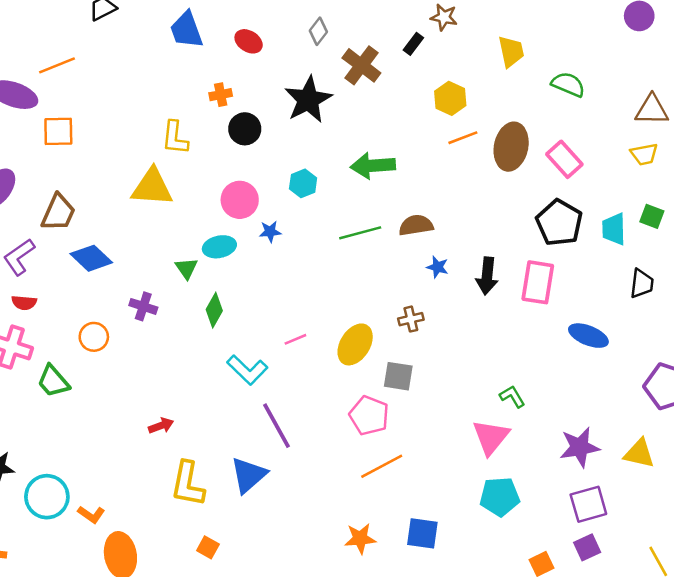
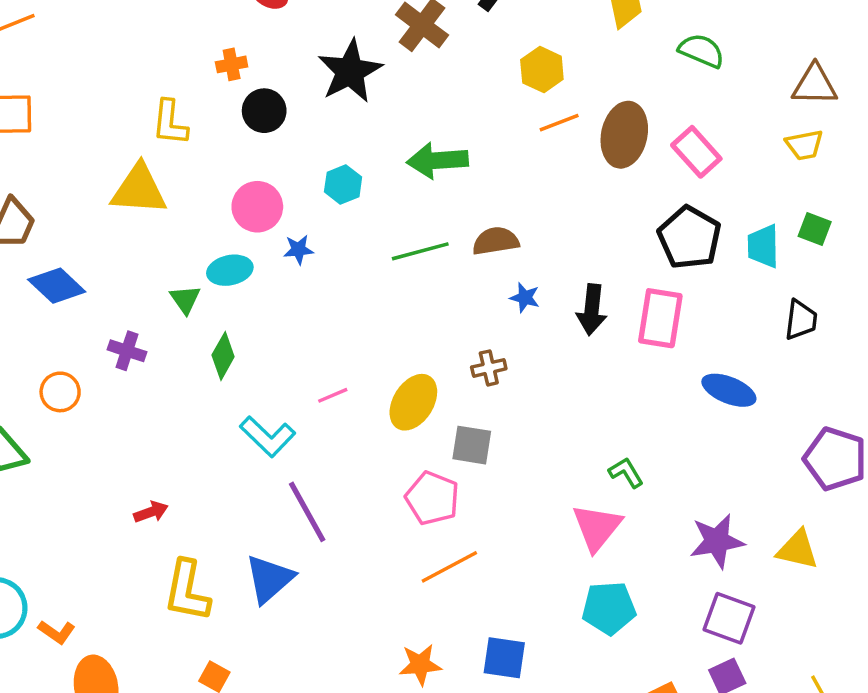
purple square: (588, 504) -> (729, 618), turned 36

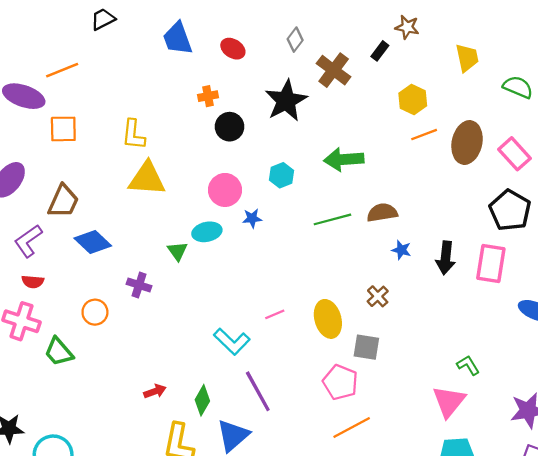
yellow L-shape: (170, 123) -> (133, 135), moved
green diamond: (223, 356) -> (202, 400), moved
brown cross: (489, 368) -> (378, 296), turned -30
yellow ellipse: (413, 402) -> (328, 319), turned -48

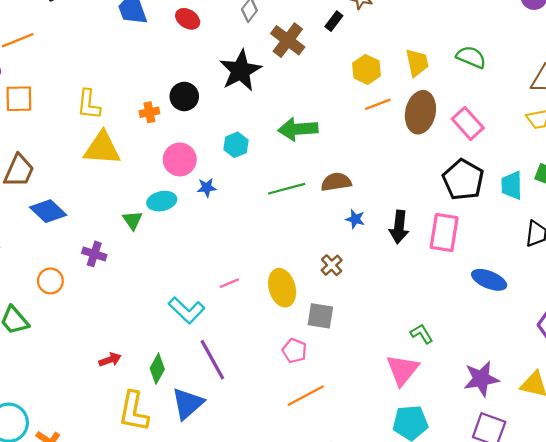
yellow trapezoid: (467, 58) -> (417, 63), moved
orange cross: (208, 96) -> (149, 112), moved
pink pentagon: (340, 382) -> (294, 351), size x0.7

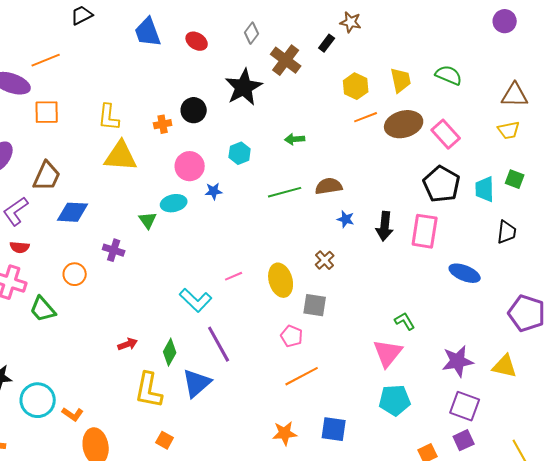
brown ellipse: (420, 112) -> (404, 124), turned 63
green arrow: (298, 129) -> (295, 139), size x0.6
blue diamond: (48, 211) -> (73, 212), turned -40

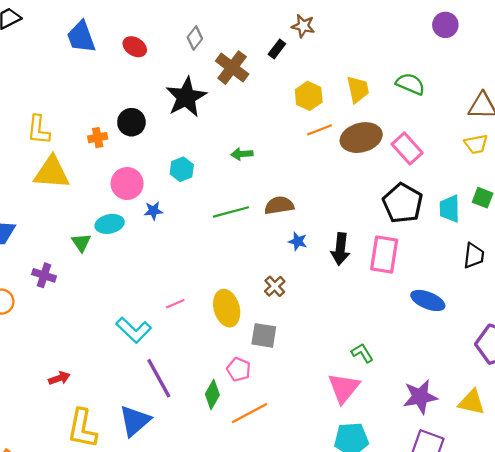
purple circle: (505, 21) -> (445, 25), moved
green diamond: (170, 352) -> (212, 395), moved

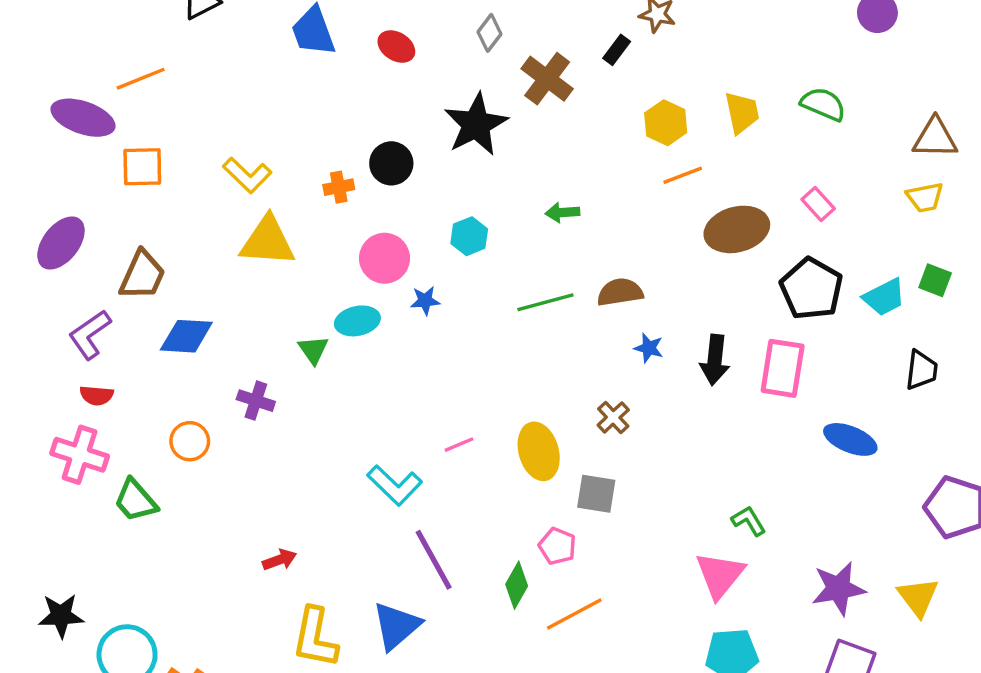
yellow L-shape: (39, 130) -> (247, 175), turned -52
brown ellipse: (361, 138) -> (737, 229), moved
pink rectangle: (407, 148) -> (818, 204), size x0.7
cyan trapezoid: (450, 209) -> (884, 297), turned -116
yellow triangle: (472, 402) -> (918, 597), turned 40

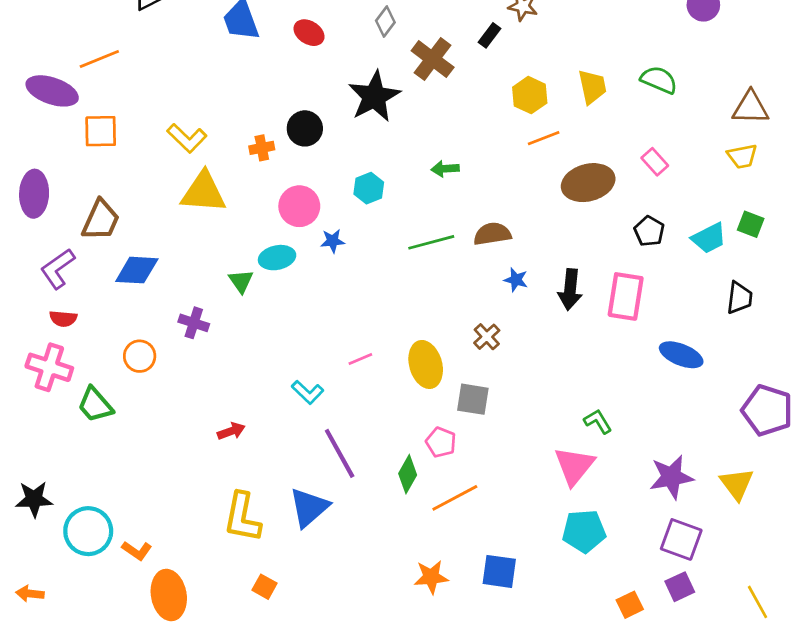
purple ellipse: (61, 243) -> (34, 194), turned -36
black pentagon: (811, 289) -> (649, 231), size x0.6
cyan L-shape: (395, 485) -> (308, 392), size x0.7
red arrow: (279, 560) -> (231, 431), moved

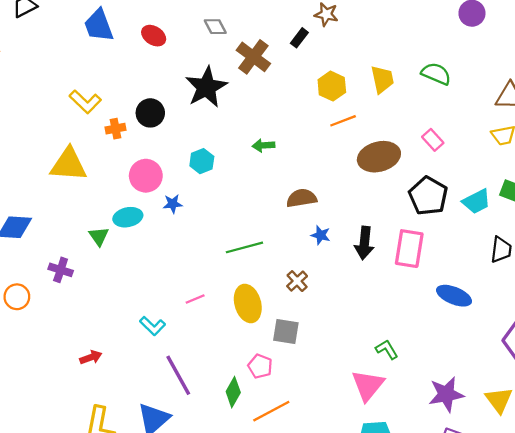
gray diamond: (385, 22) -> (215, 27), turned -65
yellow L-shape: (187, 138) -> (85, 102), moved
black pentagon: (649, 231) -> (428, 196), size x1.6
green line: (431, 242) -> (244, 247), moved

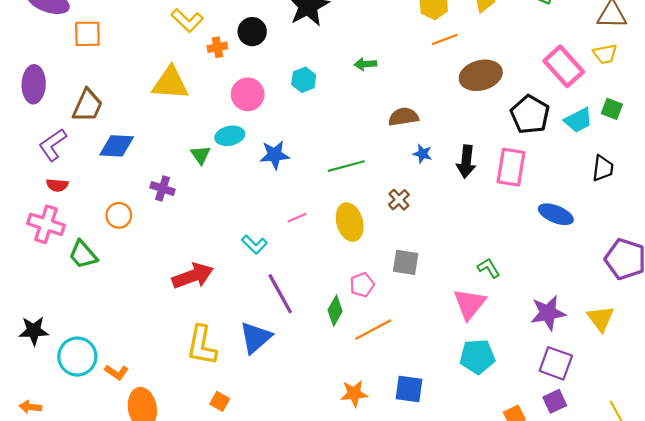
pink rectangle: (433, 140) -> (564, 66), moved, size x1.8
blue star: (173, 204) -> (275, 155), moved, size x1.5
gray square: (286, 332) -> (406, 262), moved
red arrow: (91, 357) -> (193, 276), size x1.8
pink pentagon: (260, 366) -> (362, 285), turned 30

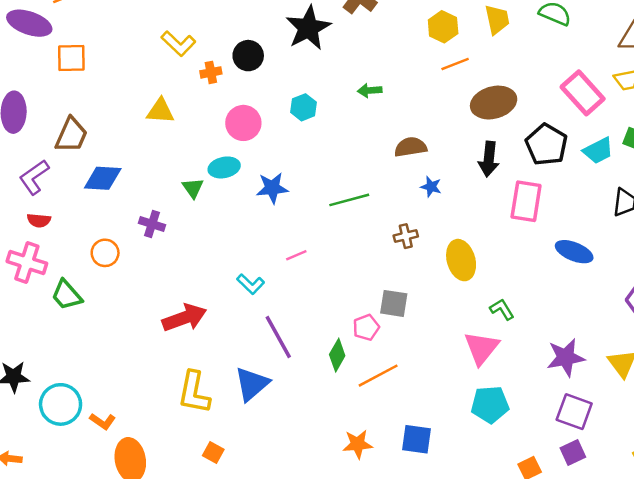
yellow triangle: (170, 83) -> (160, 111), size x0.7
black arrow: (466, 162) -> (489, 159), moved
brown cross: (399, 200) -> (406, 236), turned 30
yellow ellipse: (350, 222) -> (461, 260), moved
gray square: (406, 262) -> (394, 303), moved

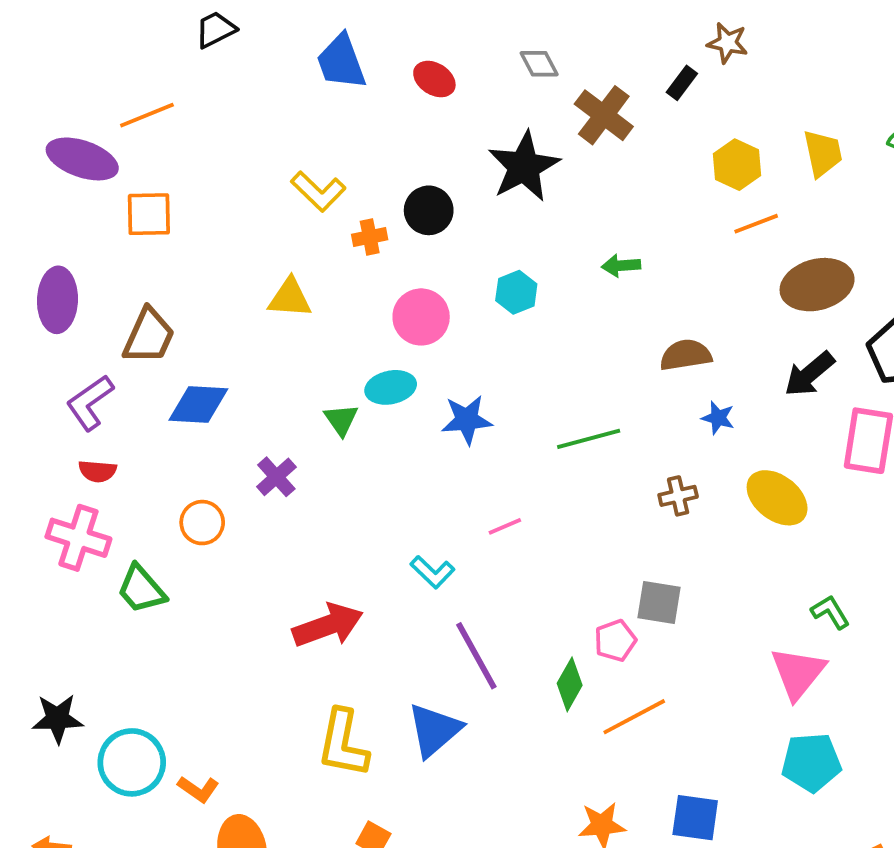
black arrow: (489, 159) -> (809, 374), turned 44
purple cross: (152, 224) -> (276, 477), turned 30
yellow ellipse: (461, 260) -> (777, 498), moved, turned -36

